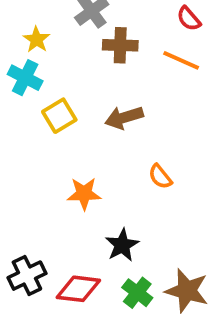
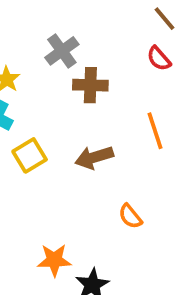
orange line: (181, 60) -> (155, 131), moved, turned 48
orange star: (84, 194) -> (54, 260), moved

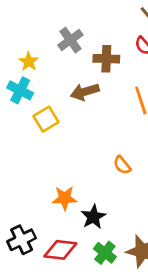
brown cross: (90, 85) -> (106, 59), moved
brown arrow: (94, 157) -> (85, 92), moved

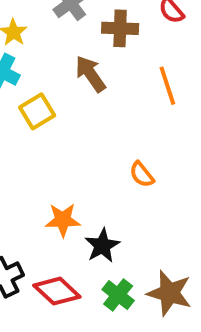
brown arrow: (85, 92) -> (90, 74), turned 72
red diamond: (60, 250) -> (57, 291), turned 36

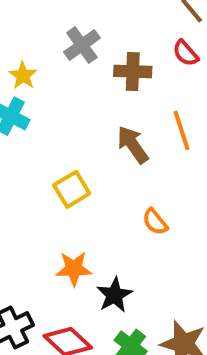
brown arrow: (90, 74) -> (133, 145), moved
yellow square: (37, 111) -> (72, 189), moved

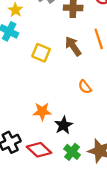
yellow square: (72, 189) -> (41, 53), moved, turned -36

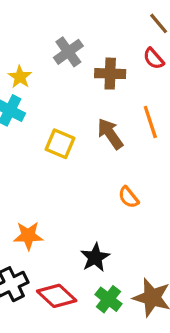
orange star: (42, 111) -> (28, 236), moved

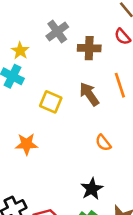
orange star: (28, 236) -> (26, 144), moved
black star: (95, 257) -> (92, 189), moved

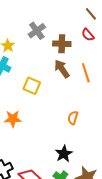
brown arrow: (89, 94) -> (62, 69), moved
orange semicircle: (103, 143) -> (73, 118), turned 56

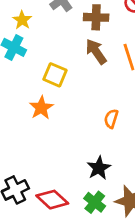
orange star: (13, 119) -> (41, 108), moved, turned -30

